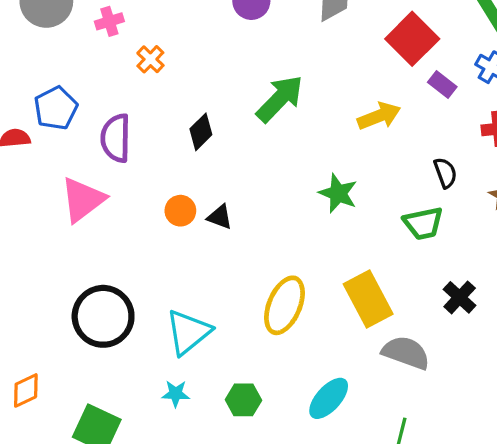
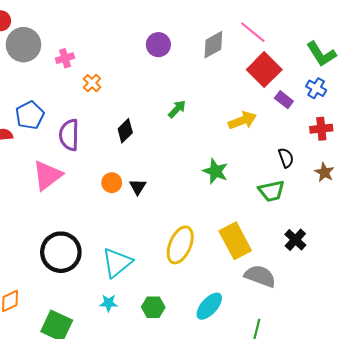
green arrow: (280, 99) -> (177, 109), size x0.6
black triangle: (220, 217) -> (138, 187), turned 42

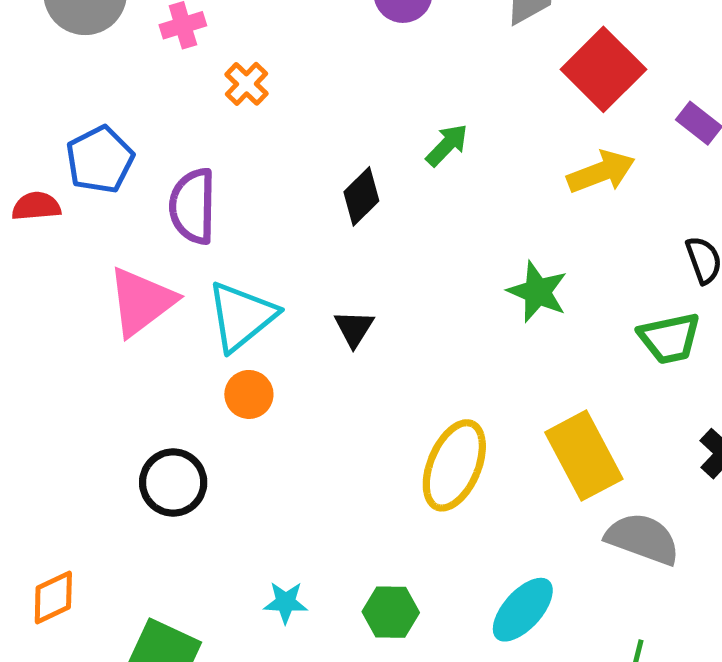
red square: (264, 70) -> (603, 69), moved
black diamond: (125, 131) -> (361, 196), moved
orange circle: (112, 183) -> (249, 394), moved
black circle: (61, 252) -> (173, 483), size x0.7
cyan triangle: (117, 263) -> (242, 316), moved

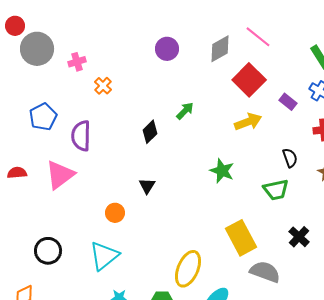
red semicircle: (36, 206) -> (17, 173), moved
cyan triangle: (242, 316) -> (104, 256), moved
orange circle: (249, 394) -> (115, 213), moved
yellow ellipse: (454, 465) -> (188, 269), moved
black circle: (173, 483) -> (48, 251), moved

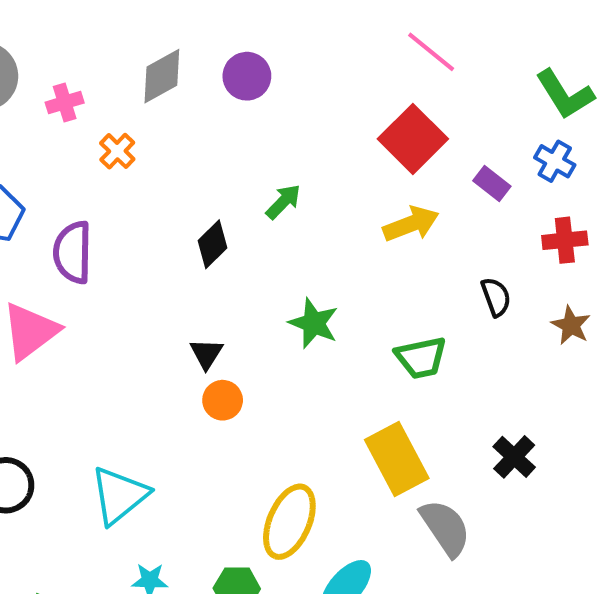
gray diamond: (220, 49) -> (162, 76), moved
green star: (222, 171) -> (314, 323), moved
green trapezoid: (276, 190) -> (421, 358), moved
orange circle: (115, 213) -> (223, 400), moved
gray semicircle: (265, 272) -> (445, 528), turned 36

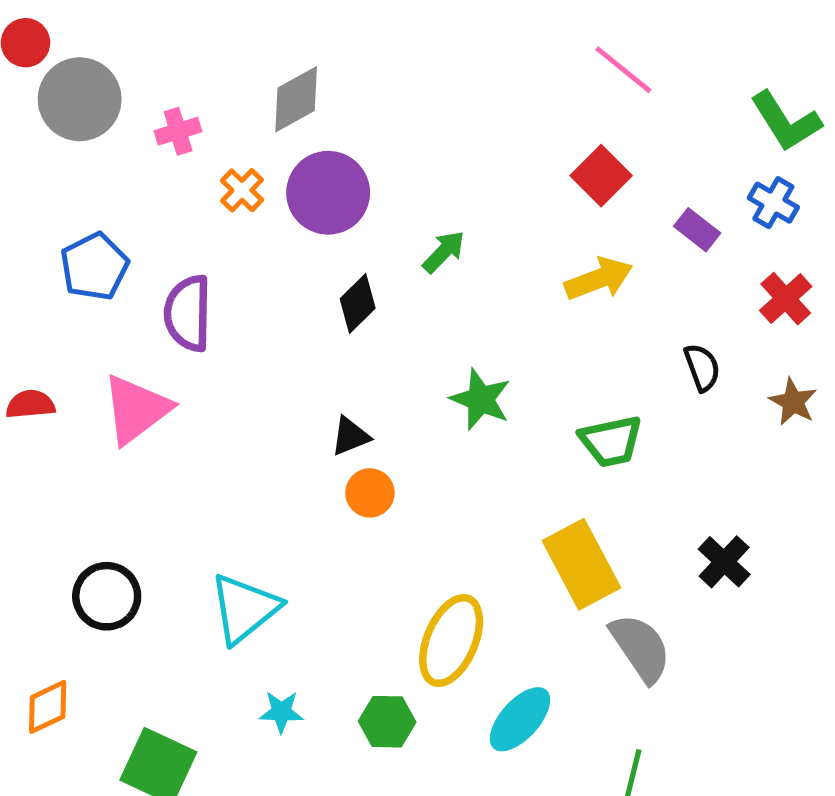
purple circle: (247, 76) -> (328, 193), moved, size x1.4
red square: (413, 139) -> (601, 176), size x0.7
red cross: (565, 240) -> (786, 299), turned -36
black triangle: (206, 354) -> (350, 436), turned 36

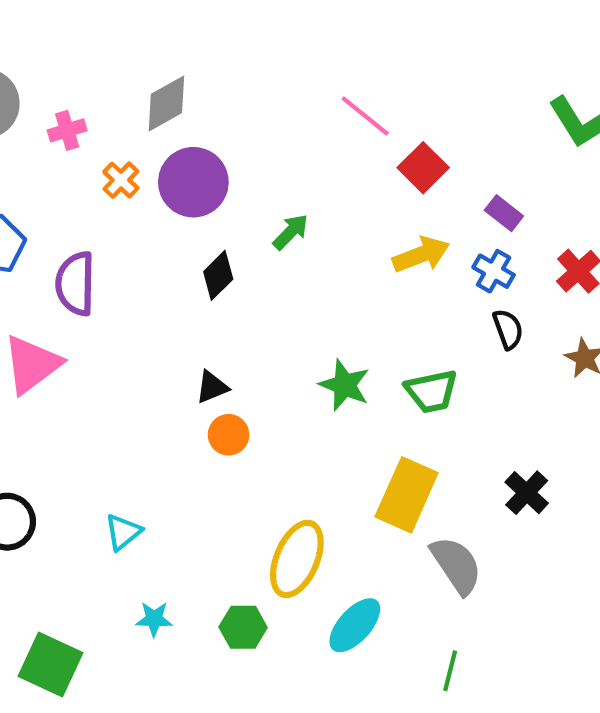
pink line: (623, 70) -> (365, 116), moved
blue cross: (773, 203) -> (494, 271), moved
green star: (481, 399) -> (344, 385), moved
yellow rectangle: (581, 564) -> (407, 495), turned 52
cyan triangle: (244, 609) -> (123, 532), size x0.6

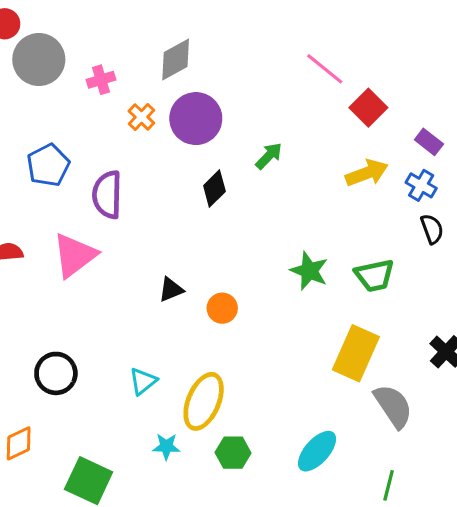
black triangle: (212, 387) -> (171, 290), moved
yellow ellipse: (297, 559) -> (204, 401), moved

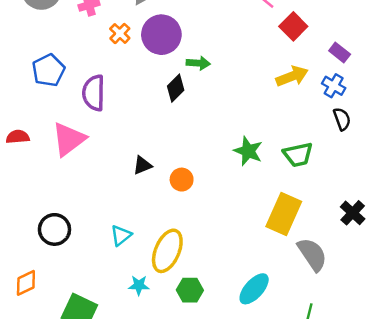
green arrow: (269, 156) -> (198, 63), moved, turned 50

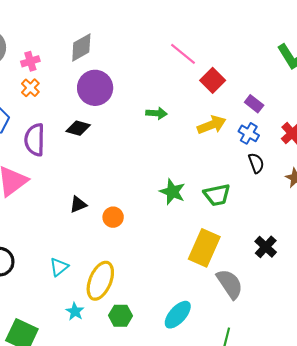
orange cross: (120, 33) -> (30, 88), moved
green arrow: (198, 63) -> (157, 113), moved
black diamond: (176, 88) -> (78, 128), moved, turned 60
cyan star: (139, 285) -> (75, 311), turned 30

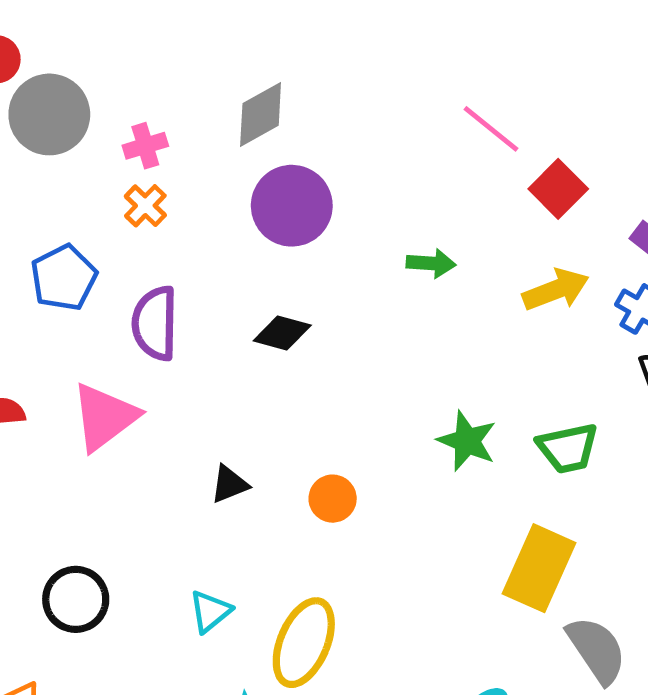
black diamond: (78, 128) -> (282, 333), moved
black triangle: (78, 204) -> (229, 484), moved

